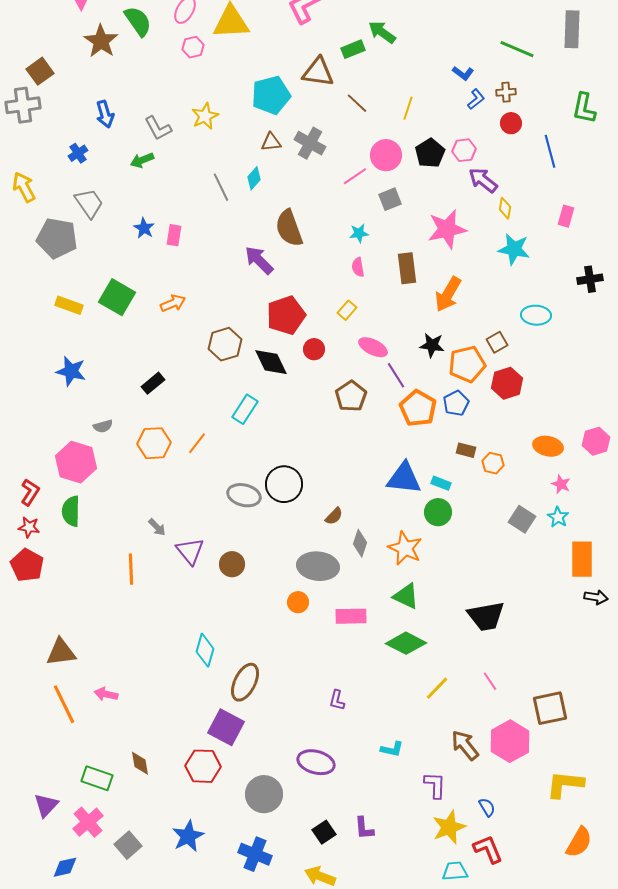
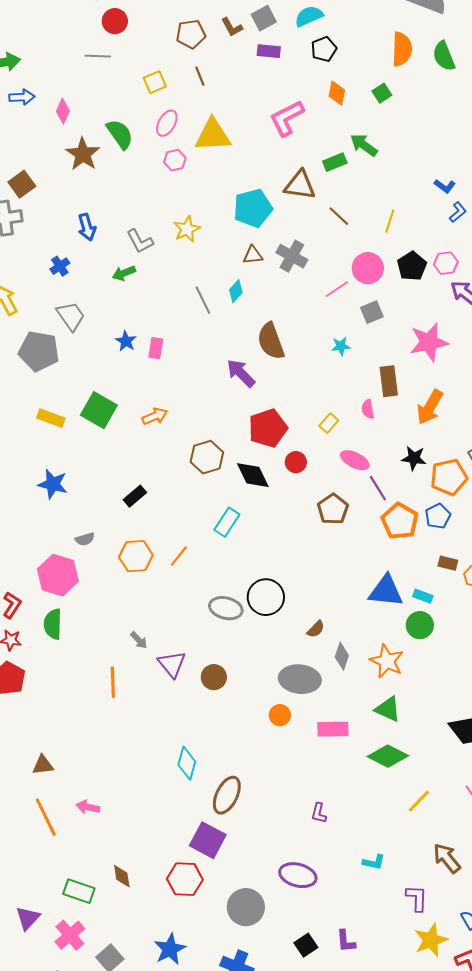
pink semicircle: (358, 267) -> (368, 409), moved
brown triangle: (61, 652) -> (43, 765), size x0.7

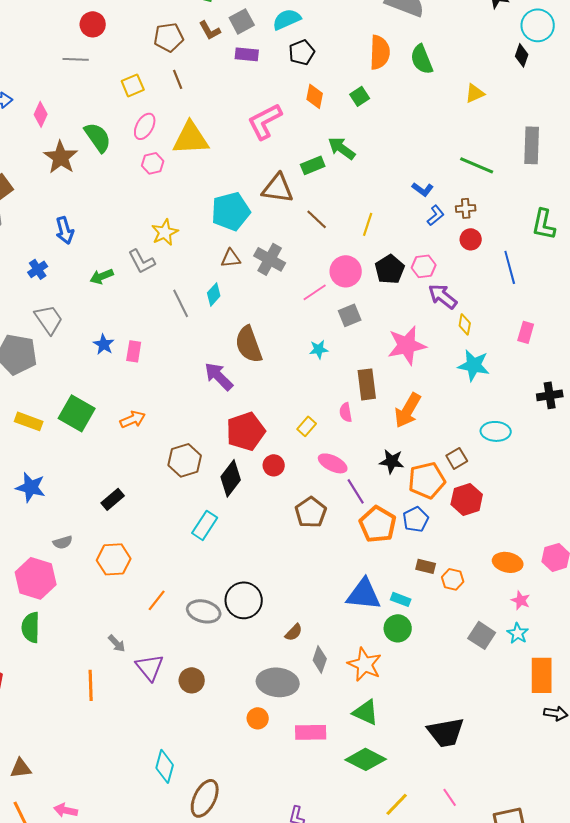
gray L-shape: (140, 241) -> (142, 261), moved
black diamond: (253, 475) -> (231, 478), turned 63
orange line: (179, 556) -> (157, 600), moved

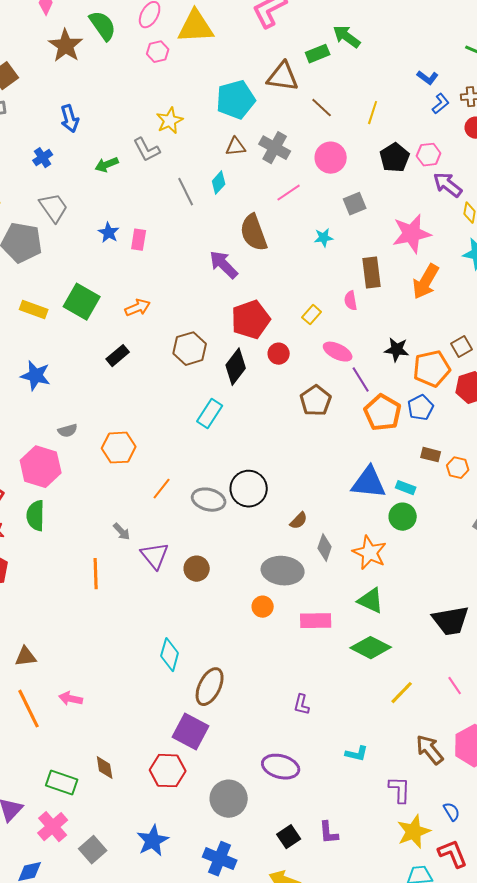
pink circle: (346, 271) -> (331, 158), moved
pink line: (315, 292) -> (289, 193), moved
orange arrow: (408, 410) -> (426, 282), moved
black rectangle: (113, 499) -> (118, 356), moved

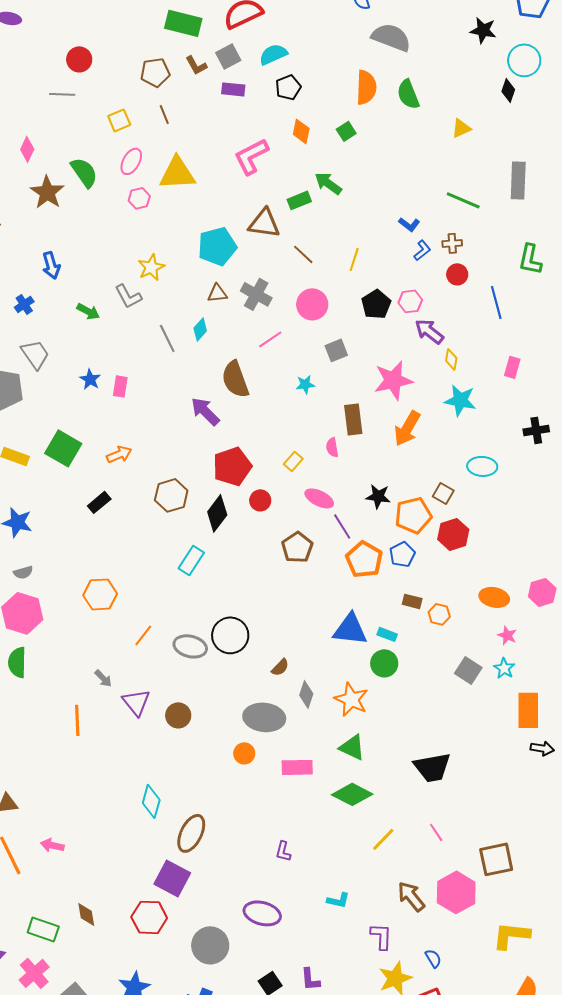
green arrow: (107, 165) -> (88, 311), turned -130
brown square: (462, 347) -> (443, 493), turned -30
gray semicircle: (68, 431) -> (23, 572), moved

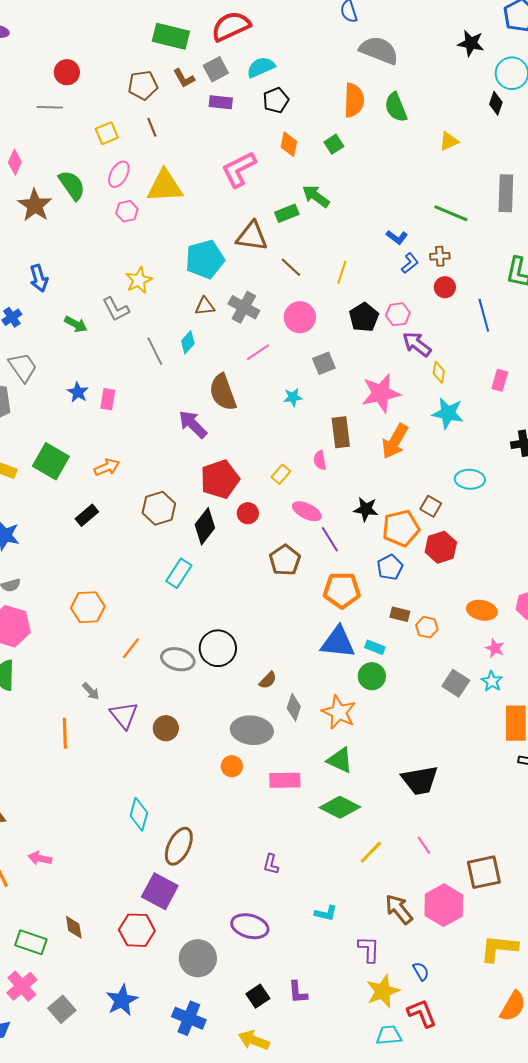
orange pentagon: (364, 559) -> (342, 590), moved, turned -30

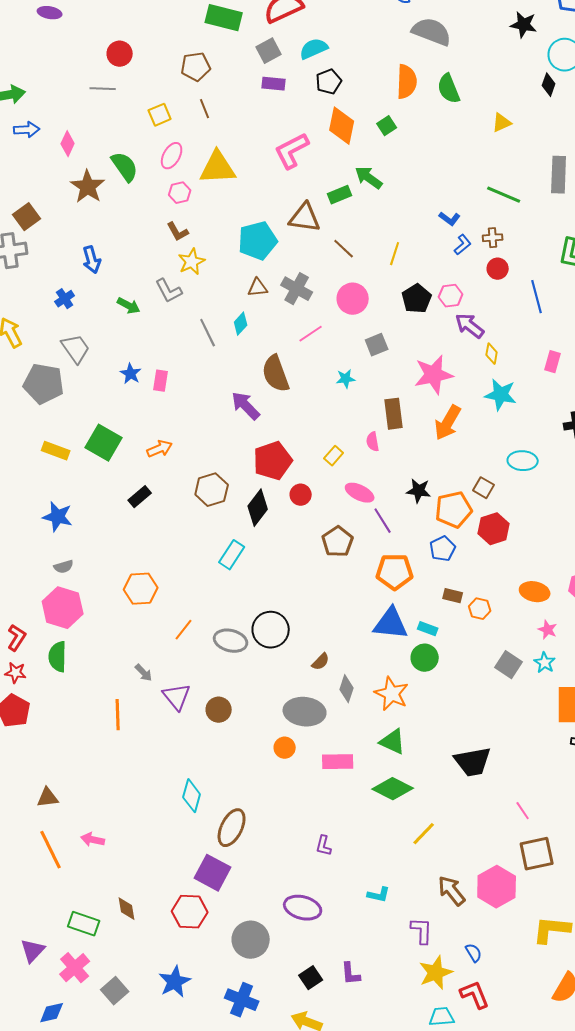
brown L-shape: (184, 78) -> (178, 232), moved
orange diamond: (289, 144) -> (342, 126), size x1.5
pink line: (424, 845) -> (523, 811), moved

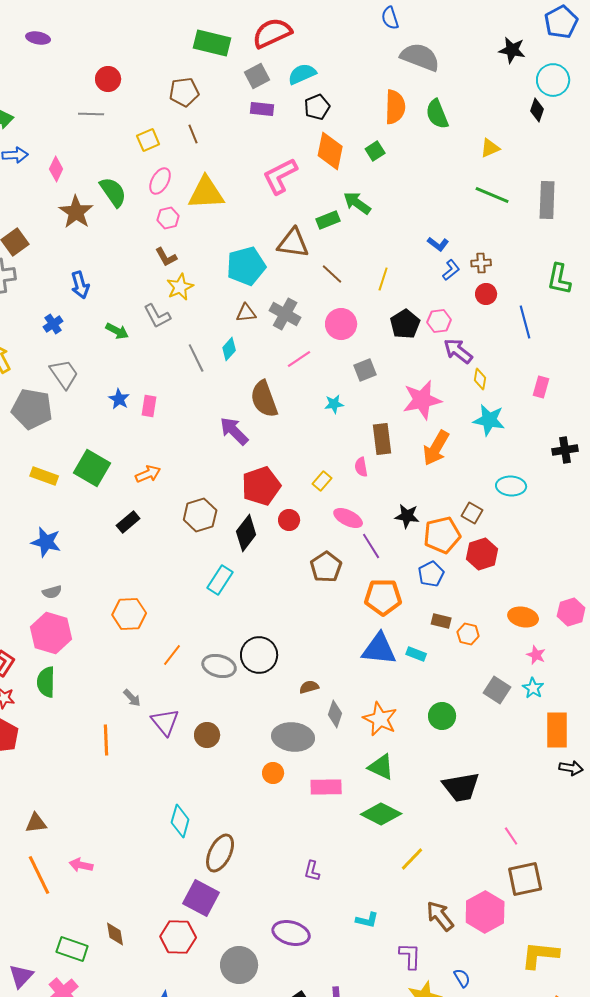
green line: (504, 195) -> (492, 195), moved
green circle: (425, 658) -> (442, 716), moved
brown semicircle: (321, 662) -> (309, 687), turned -150

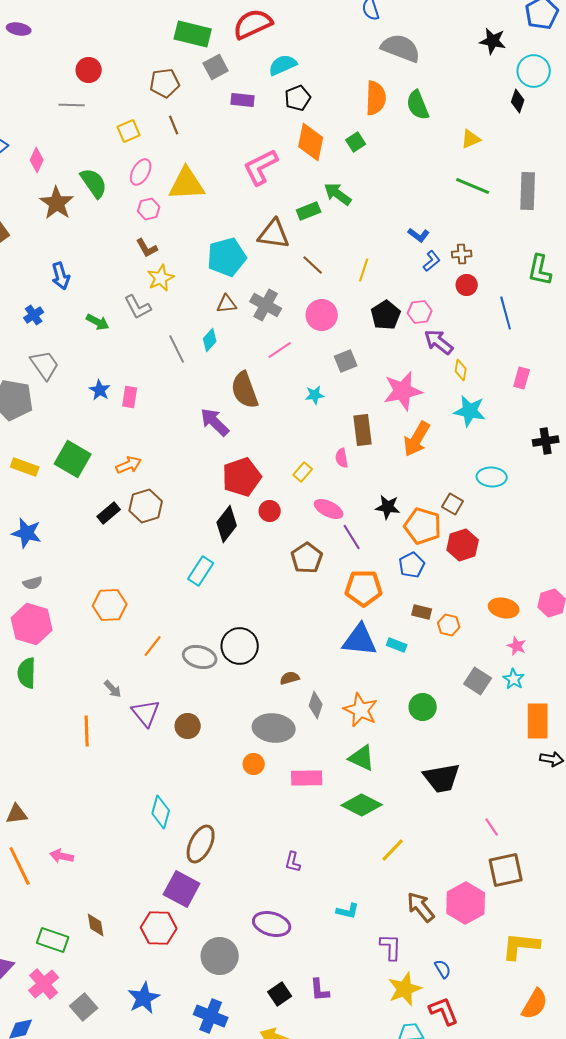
gray square: (257, 76) -> (216, 67), moved
brown hexagon: (200, 515) -> (146, 506), moved
orange pentagon: (442, 535) -> (423, 526), turned 30

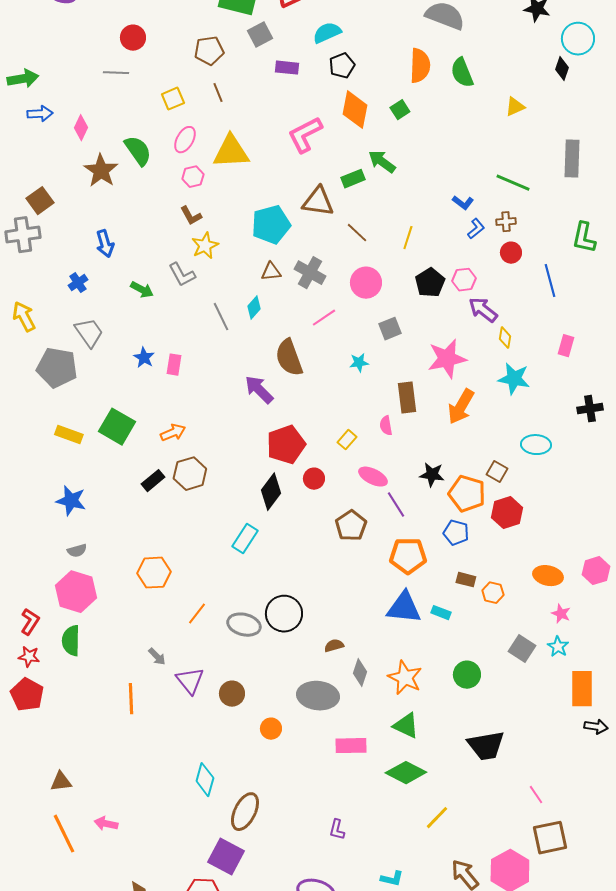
green line: (473, 186) -> (513, 183), moved
blue pentagon: (412, 565) -> (456, 533), turned -30
orange circle: (254, 764) -> (271, 729), moved

